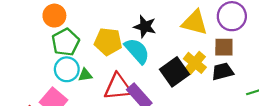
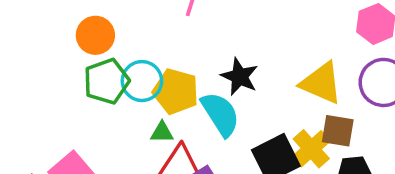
brown square: (224, 47) -> (338, 131), moved
cyan circle: (67, 69) -> (142, 81), moved
green triangle: (85, 75) -> (162, 132), moved

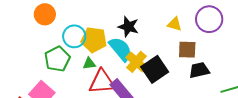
green pentagon: (106, 81) -> (57, 59), moved
yellow triangle: (321, 83) -> (175, 24), size x0.6
yellow cross: (311, 149) -> (136, 62), moved

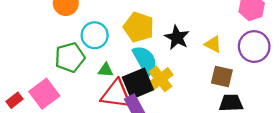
black star: (128, 27) -> (177, 37), moved
yellow pentagon: (94, 40) -> (139, 27), moved
black square: (155, 69) -> (138, 84), moved

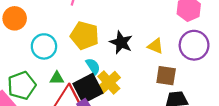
green pentagon: (70, 57) -> (22, 86), moved
cyan semicircle: (145, 60) -> (93, 66), size x0.6

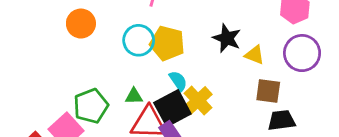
black star: (121, 42) -> (227, 38), moved
cyan circle: (44, 46) -> (139, 40), moved

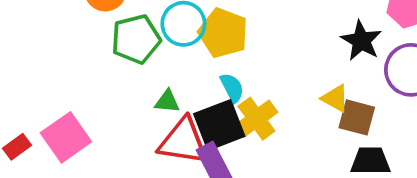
black star: (227, 38) -> (361, 41), moved
yellow triangle: (255, 55) -> (335, 98), moved
green pentagon: (91, 106) -> (136, 39), moved

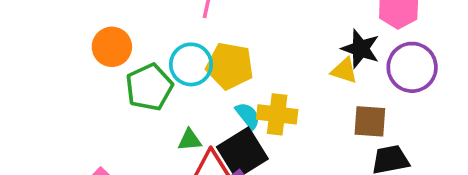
yellow triangle: (335, 98) -> (344, 71), moved
yellow cross: (256, 119) -> (277, 114), moved, turned -36

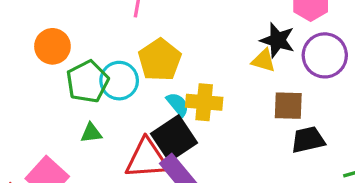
cyan circle: (191, 64) -> (119, 81), moved
yellow pentagon: (230, 66) -> (160, 60), turned 30
green triangle: (190, 140) -> (91, 133), moved

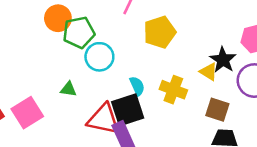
yellow pentagon: (160, 60) -> (160, 32), moved
green pentagon: (87, 82) -> (79, 32), moved
yellow cross: (204, 102) -> (173, 90), moved

